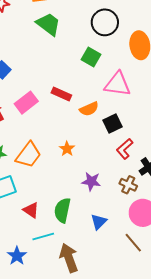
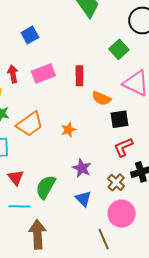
red rectangle: (61, 94) -> (79, 76), turned 48
orange semicircle: (89, 109) -> (101, 98), turned 30
blue triangle: (99, 222) -> (83, 199), moved, turned -48

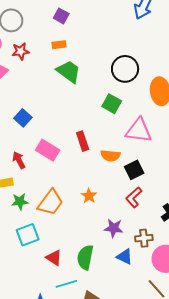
pink rectangle: (43, 73) -> (48, 150), turned 70
red L-shape: (123, 147) -> (134, 197), moved
brown cross: (116, 182) -> (144, 238), moved, turned -30

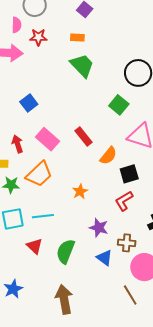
red rectangle: (83, 141) -> (84, 137), turned -30
orange semicircle: (110, 156) -> (108, 156), turned -66
orange trapezoid: (50, 202) -> (39, 174), moved
cyan line: (66, 284) -> (43, 216), moved

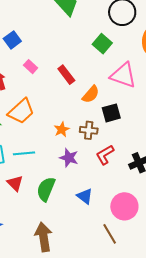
pink rectangle: (48, 139) -> (31, 67), moved, size x0.6
red L-shape: (124, 201) -> (105, 155), moved
purple star: (99, 228) -> (69, 158), moved
brown cross: (127, 243) -> (89, 130), moved

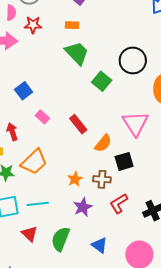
green square: (102, 44) -> (102, 81), moved
pink triangle: (123, 75) -> (135, 124), turned 40
purple star: (69, 158) -> (83, 207), turned 30

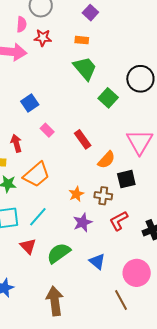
cyan line: (38, 204) -> (38, 217), turned -45
green semicircle: (61, 239) -> (59, 253), turned 30

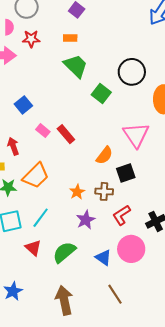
red rectangle: (83, 139) -> (66, 134), moved
pink circle: (137, 273) -> (131, 249), moved
brown line: (121, 300) -> (115, 294), moved

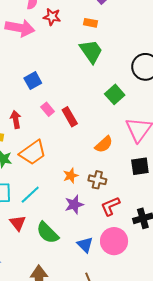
green square: (101, 93) -> (115, 94), moved
black square: (126, 173) -> (140, 166), moved
green semicircle: (64, 252) -> (48, 233), turned -105

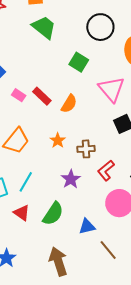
orange semicircle: (104, 144) -> (69, 104), moved
orange star: (71, 176) -> (58, 140), moved
green semicircle: (48, 233) -> (53, 214), turned -85
blue triangle: (85, 245) -> (87, 226), moved, turned -42

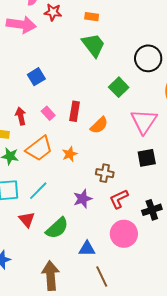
pink rectangle: (19, 95) -> (48, 113), moved
red rectangle: (42, 96) -> (75, 111), turned 42
orange star: (58, 140) -> (70, 154), moved

